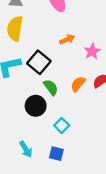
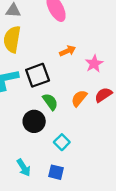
black square: (39, 62) -> (38, 75), turned 30

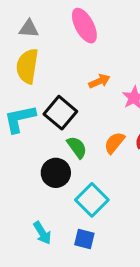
black square: (38, 75) -> (60, 113), turned -30
cyan square: (62, 142) -> (92, 200), size x1.5

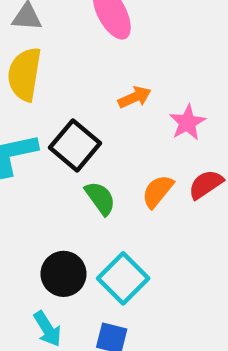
black circle: (56, 173) -> (64, 274), moved

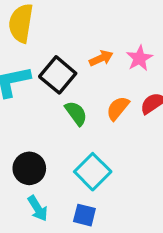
orange arrow: (135, 97) -> (101, 58), moved
black circle: (64, 274) -> (29, 168), moved

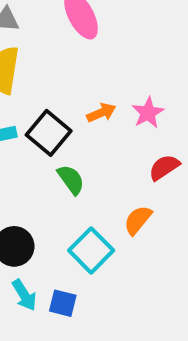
orange semicircle: (118, 108) -> (138, 220), moved
blue square: (84, 215) -> (63, 303), moved

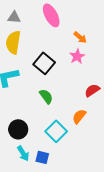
orange arrow: (101, 113) -> (80, 37), moved, turned 64
pink star: (148, 113) -> (77, 56), moved
black square: (49, 133) -> (44, 63), moved

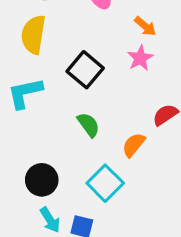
orange semicircle: (79, 116) -> (134, 145), moved

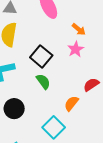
green semicircle: (88, 125) -> (43, 81), moved
black circle: (42, 180) -> (14, 109), moved

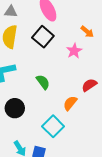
orange arrow: (79, 29) -> (87, 32), moved
black square: (41, 56) -> (43, 37), moved

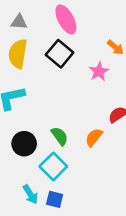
green semicircle: (43, 82) -> (60, 136), moved
cyan square: (53, 126) -> (53, 166), moved

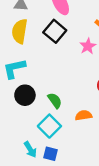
orange semicircle: (94, 137) -> (84, 115), moved, turned 42
black circle: (24, 144) -> (25, 95), moved

